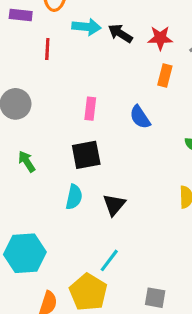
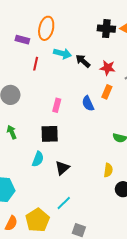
blue semicircle: (140, 117) -> (88, 103), moved
cyan line: (109, 260) -> (64, 203), moved

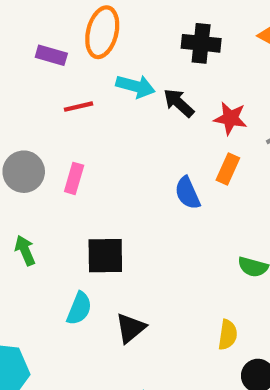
black cross: (106, 29) -> (201, 43), moved
red line: (36, 64) -> (78, 107), turned 64
pink rectangle: (57, 105) -> (74, 178), moved

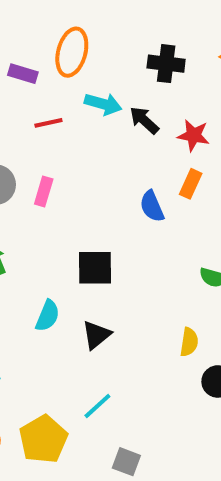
black square: (105, 256) -> (95, 268), moved

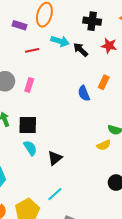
red star: (193, 135) -> (109, 46), moved
black square: (95, 268) -> (28, 125), moved
cyan semicircle: (48, 316) -> (30, 148), turned -56
yellow semicircle: (189, 342) -> (104, 145), moved, turned 56

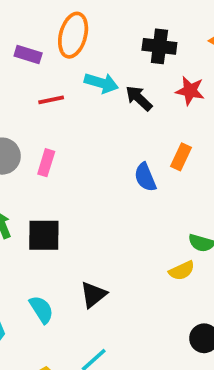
cyan semicircle: (30, 148) -> (41, 309), moved

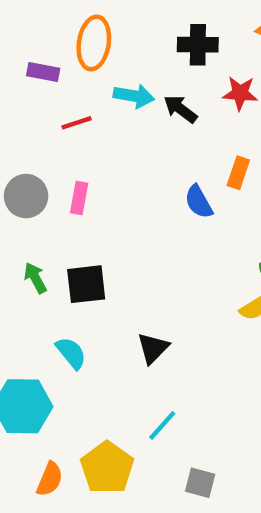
cyan semicircle: (41, 309) -> (71, 353), moved

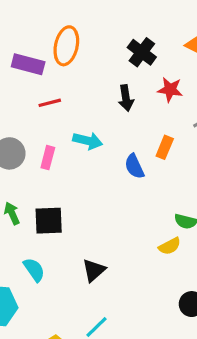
black cross: (198, 45) -> (142, 52), turned 32
purple rectangle: (43, 72) -> (28, 64), size x1.4
cyan arrow: (134, 96) -> (88, 141), moved
black arrow: (180, 109) -> (126, 98), turned -140

